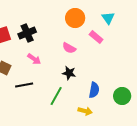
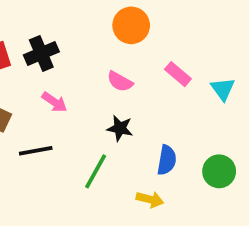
cyan triangle: (108, 18) -> (223, 89), moved
pink rectangle: (96, 37) -> (178, 74), moved

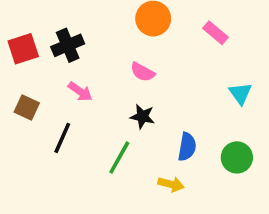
pink rectangle: (178, 74) -> (216, 33), moved
cyan triangle: (223, 89) -> (240, 93), moved
black line: (36, 151) -> (62, 138), turned -56

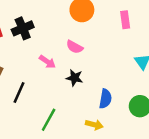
pink rectangle: (216, 33) -> (125, 20), turned 42
pink arrow: (80, 92) -> (47, 62), moved
green line: (119, 157) -> (49, 120), moved

